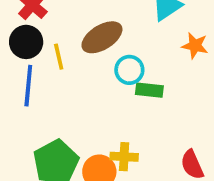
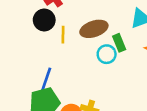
blue line: (28, 86) -> (46, 81), moved
green rectangle: (149, 90) -> (119, 43), moved, turned 48

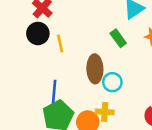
brown ellipse: (94, 29) -> (95, 69), moved, turned -60
cyan circle: (107, 54) -> (112, 82), moved

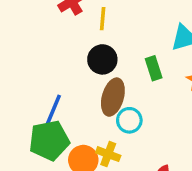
black circle: (38, 33) -> (102, 59), moved
yellow line: (60, 44) -> (103, 19), moved

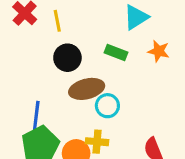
green rectangle: (154, 68) -> (116, 53), turned -35
brown ellipse: (113, 97) -> (87, 89), turned 76

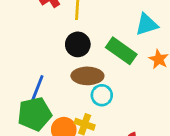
green rectangle: (116, 53) -> (121, 51), size x1.5

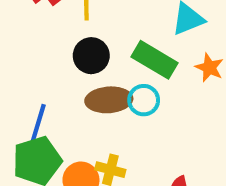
cyan circle: (102, 95) -> (144, 100), moved

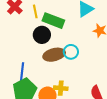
green rectangle: (155, 60) -> (53, 21), moved

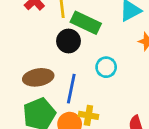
brown ellipse: (54, 55) -> (38, 77), moved
blue line: (22, 73) -> (71, 89), moved

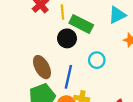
brown ellipse: (38, 77) -> (42, 67), turned 70

